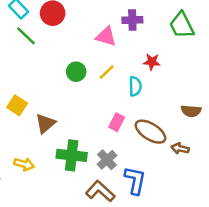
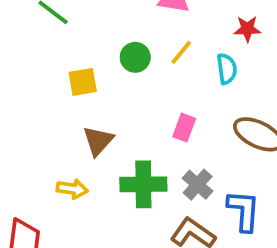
yellow square: (17, 105) -> (83, 82), moved, turned -36
pink rectangle: (117, 122) -> (184, 128), moved
yellow arrow: (24, 164) -> (72, 189), moved

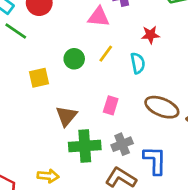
brown triangle: (98, 141) -> (66, 116), moved
gray cross: (198, 185) -> (122, 144), turned 30
yellow arrow: (72, 189) -> (48, 176), moved

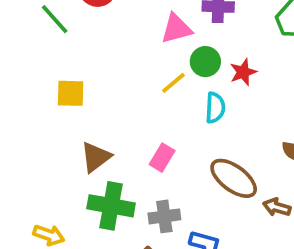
pink triangle: (99, 17) -> (176, 29), turned -35
red star: (150, 35) -> (243, 72), turned -30
green circle: (74, 59) -> (205, 62), moved

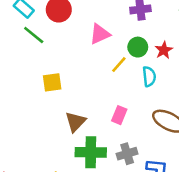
pink triangle: (176, 29) -> (100, 34), moved

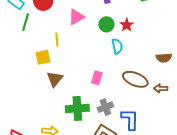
green line: (34, 35) -> (26, 22), turned 72
yellow line: (119, 65) -> (57, 39), moved, turned -40
brown triangle: (75, 122) -> (55, 79), moved

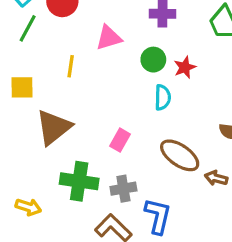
yellow square: (43, 57) -> (22, 87), moved
brown triangle: (55, 79) -> (54, 127), size x1.4

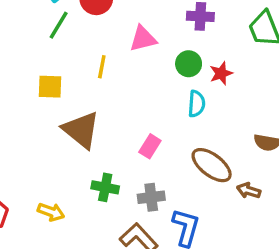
brown triangle: (54, 127) -> (81, 130), turned -45
green cross: (79, 181) -> (105, 187), size x0.7

